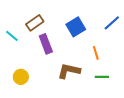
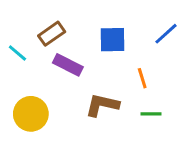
blue square: (76, 27) -> (113, 40), turned 30
purple rectangle: (46, 44) -> (68, 65), turned -42
yellow circle: (21, 77) -> (31, 114), size x1.5

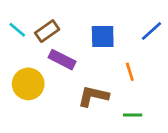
cyan line: (17, 53) -> (17, 30), moved
yellow circle: (31, 114) -> (28, 84), moved
green line: (151, 114) -> (133, 115), moved

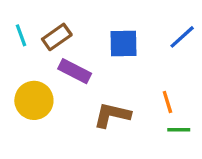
cyan line: (17, 30) -> (21, 35), turned 30
orange line: (130, 72) -> (167, 102), moved
green line: (133, 115) -> (179, 130), moved

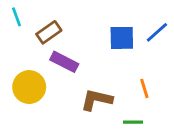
cyan line: (21, 35) -> (17, 17), moved
blue square: (123, 43) -> (122, 38), moved
green line: (179, 130) -> (133, 122), moved

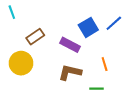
brown rectangle: (49, 32) -> (35, 37), moved
blue square: (122, 38) -> (88, 27), turned -30
purple rectangle: (64, 62) -> (70, 45), moved

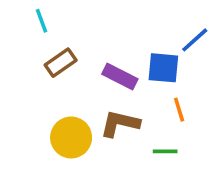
cyan line: (12, 12) -> (41, 21), moved
blue square: (88, 27) -> (163, 68), moved, turned 36
yellow circle: (21, 63) -> (71, 137), moved

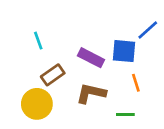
cyan line: (41, 21) -> (38, 41), moved
brown rectangle: (61, 63) -> (53, 75), moved
yellow circle: (71, 137) -> (37, 104), moved

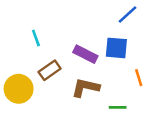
blue line: (148, 30) -> (128, 15), moved
orange line: (136, 83) -> (139, 78), moved
yellow circle: (37, 104) -> (19, 89), moved

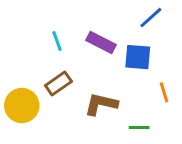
cyan line: (36, 38) -> (57, 41), moved
purple rectangle: (85, 54) -> (101, 42), moved

